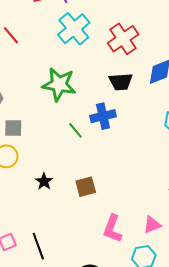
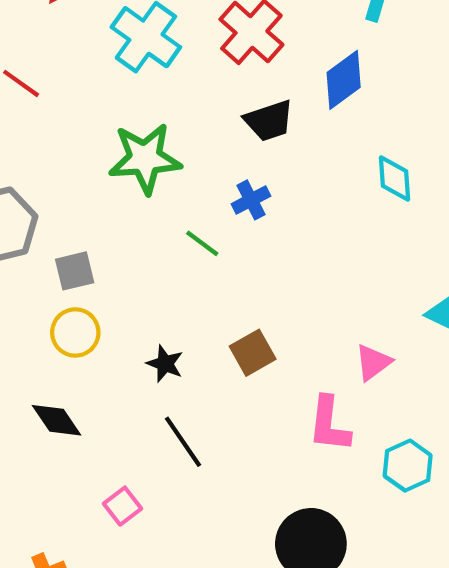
blue cross: (103, 116) -> (251, 200), size x0.7
pink triangle: (152, 225) -> (373, 362), moved
black line: (38, 246) -> (183, 442), moved

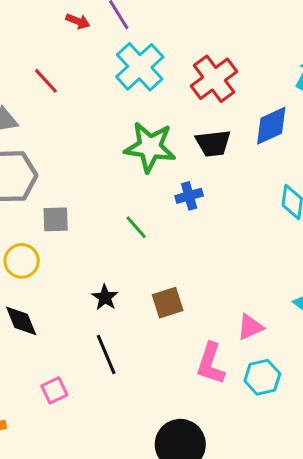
green star: (145, 158) -> (150, 147), moved
green line: (202, 243) -> (136, 227), moved
yellow circle: (75, 332) -> (22, 261), moved
cyan hexagon: (408, 466) -> (262, 377), moved

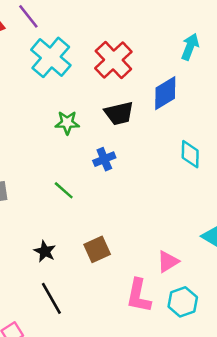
green star: (150, 147) -> (67, 123), size x0.6

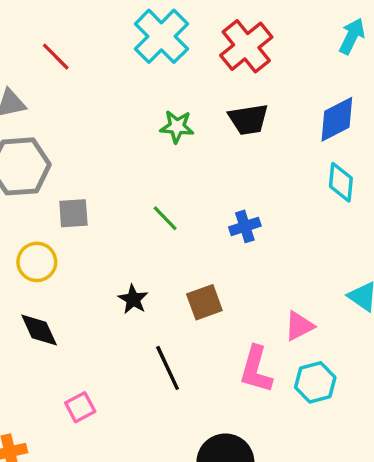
blue diamond: (165, 93) -> (337, 119), moved
blue cross: (104, 159) -> (245, 226), moved
black line: (51, 298) -> (168, 368), moved

